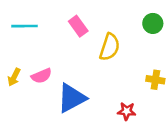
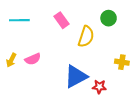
green circle: (153, 23) -> (109, 18), moved
blue triangle: (72, 98) -> (76, 76), moved

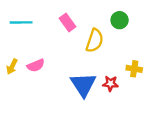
blue triangle: (76, 76) -> (83, 85), turned -35
red star: (99, 87) -> (110, 84), moved

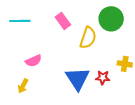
green circle: (120, 20) -> (111, 19), size x1.5
yellow arrow: (12, 67) -> (23, 86), moved

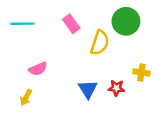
blue triangle: (78, 79) -> (88, 89), size x0.7

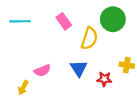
pink semicircle: (38, 69) -> (42, 70), moved
blue triangle: (88, 89) -> (79, 68), moved

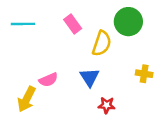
red star: (104, 79) -> (107, 105), moved
yellow arrow: (23, 88) -> (27, 99), size x1.5

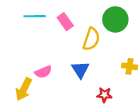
cyan line: (23, 24) -> (35, 16), moved
red star: (107, 105) -> (104, 95), moved

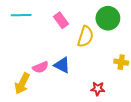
cyan line: (35, 16) -> (21, 15), moved
blue triangle: (80, 70) -> (62, 65), moved, turned -30

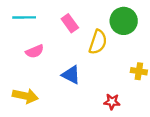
pink semicircle: (41, 67) -> (35, 51), moved
yellow arrow: (22, 84) -> (25, 96), turned -105

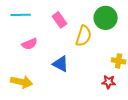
red star: (112, 102) -> (109, 82), moved

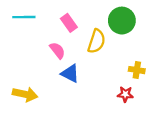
pink semicircle: (30, 44) -> (57, 50), moved, turned -105

